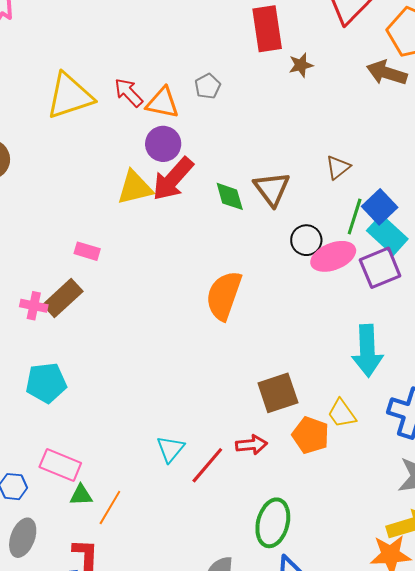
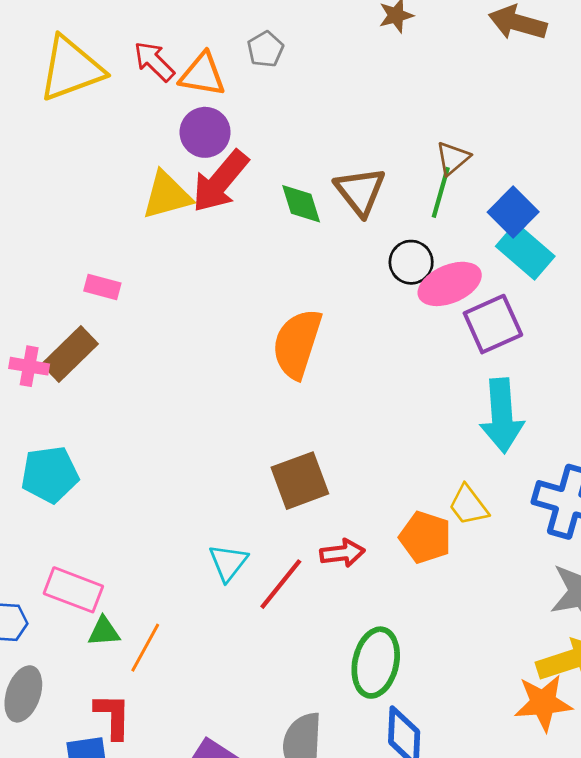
green line: (355, 217) -> (441, 192), moved
purple square: (380, 268) -> (493, 324), moved
brown square: (278, 393) -> (300, 481), moved

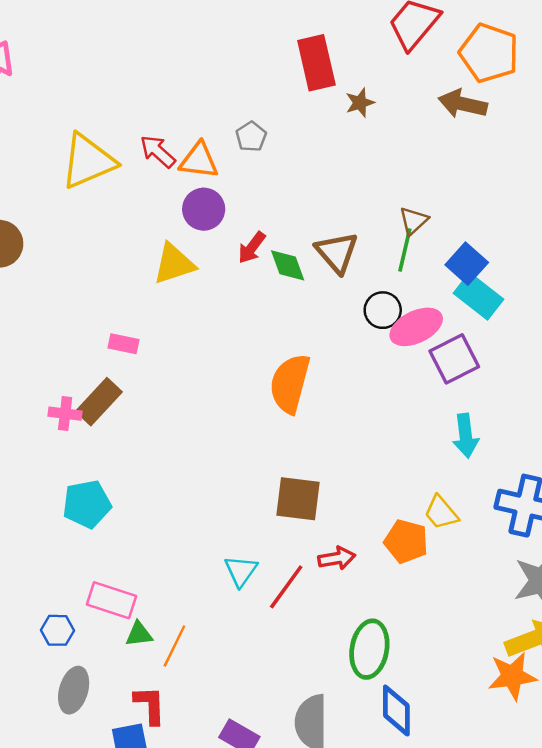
red arrow: (220, 181) -> (252, 248), moved, size x0.6
cyan arrow: (502, 416) -> (466, 436), size x0.7
brown square: (300, 481) -> (298, 499), turned 30

